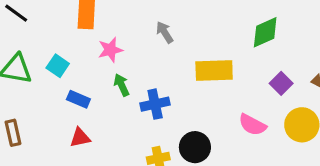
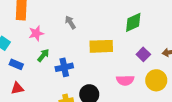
green arrow: (122, 85) -> (43, 55), turned 64
pink semicircle: (252, 125) -> (125, 80), turned -30

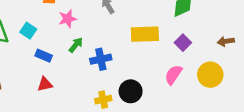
purple square: (143, 54) -> (183, 43), moved
pink semicircle: (125, 80) -> (173, 75), turned 126

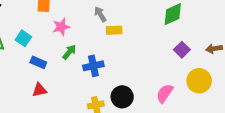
yellow rectangle: (145, 34) -> (114, 30), moved, size x0.6
purple square: (183, 43) -> (182, 50), moved
pink semicircle: (173, 75) -> (165, 93), moved

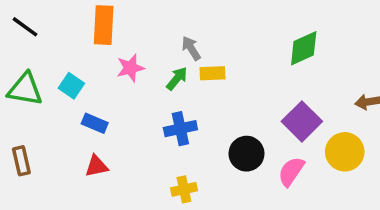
purple square: (182, 50) -> (302, 121), moved, size x1.5
green arrow: (69, 52) -> (177, 79), moved
black circle: (122, 97) -> (246, 154), moved

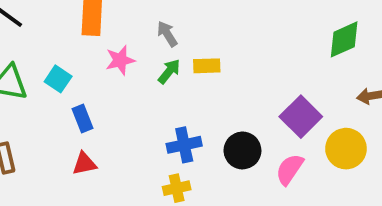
gray arrow: (191, 48) -> (167, 34), moved
green diamond: (304, 48) -> (344, 39), moved
blue rectangle: (95, 123) -> (83, 118), turned 45
blue cross: (180, 129) -> (184, 145), moved

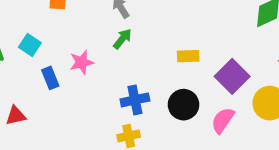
pink star: (120, 60) -> (82, 62), moved
yellow rectangle: (207, 66) -> (188, 56), moved
red triangle: (84, 164) -> (16, 116), moved

